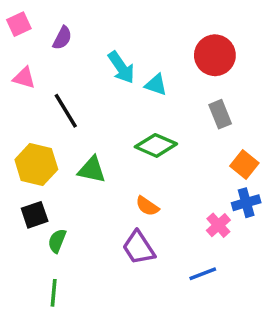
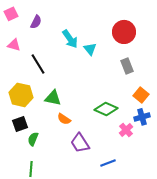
cyan triangle: (156, 85) -> (90, 49), turned 32
green diamond: (156, 145) -> (106, 109), moved
orange semicircle: (147, 206) -> (64, 119), moved
blue line: (203, 274) -> (108, 163), moved

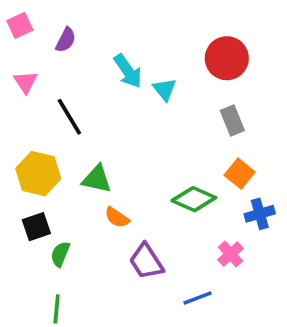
pink triangle: (14, 45) -> (25, 82), turned 40
orange square: (141, 95) -> (240, 174), moved
pink cross: (126, 130) -> (230, 254), moved

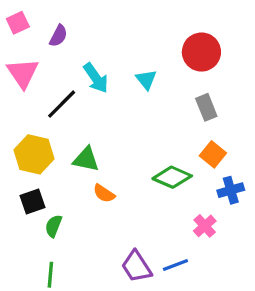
cyan arrow: (128, 71) -> (96, 78), moved
pink triangle: (25, 82) -> (23, 73), size x1.5
black line: (69, 117) -> (62, 104), turned 76
purple trapezoid: (146, 261) -> (136, 267), moved

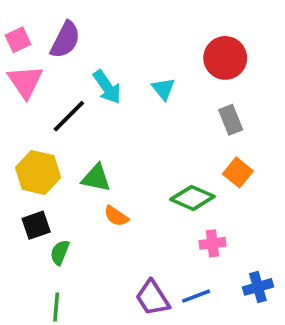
pink square: (18, 23) -> (18, 40), moved
purple semicircle: (58, 36) -> (65, 40), size x1.5
blue cross: (231, 190) -> (258, 287), moved
pink cross: (205, 226) -> (212, 243), moved, turned 35

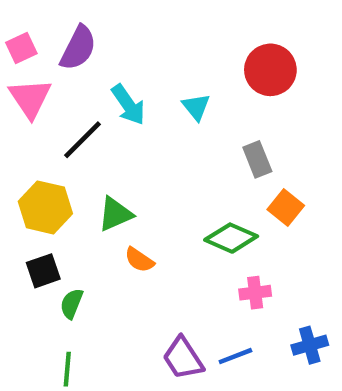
gray rectangle: (231, 120) -> (257, 159), moved
green triangle: (96, 178) -> (115, 214), turned -36

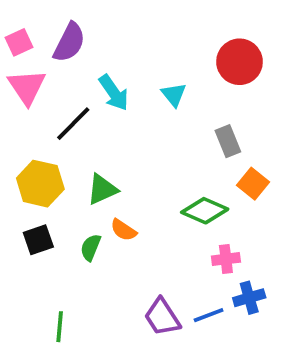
green semicircle: (72, 304) -> (91, 247), moved
blue cross: (310, 345) -> (249, 298), moved

